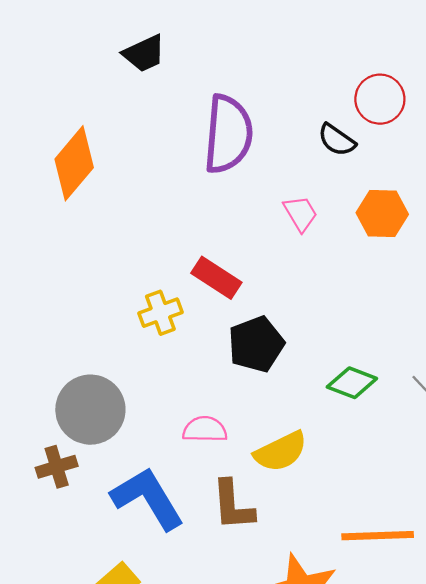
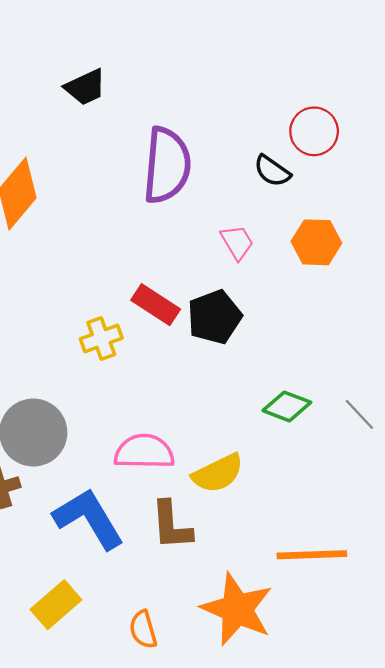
black pentagon: (256, 344) -> (214, 317), moved
pink semicircle: (205, 429) -> (144, 452), size x1.4

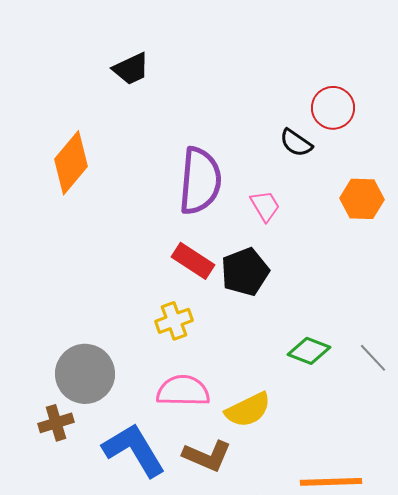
purple semicircle: (167, 165) -> (200, 181), moved
orange hexagon: (316, 242) -> (362, 199), moved
yellow cross: (101, 339) -> (174, 321), moved
brown L-shape: (171, 525) -> (207, 456), turned -63

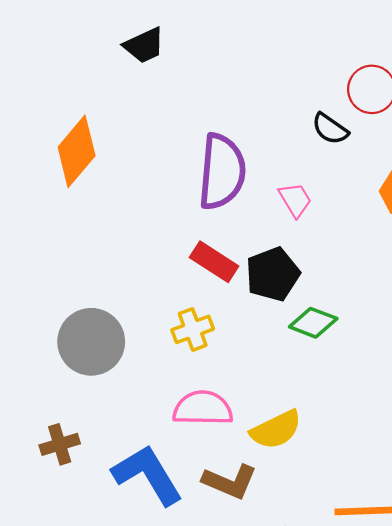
green diamond: (309, 351) -> (313, 323), moved
gray circle: (85, 374) -> (91, 342), moved

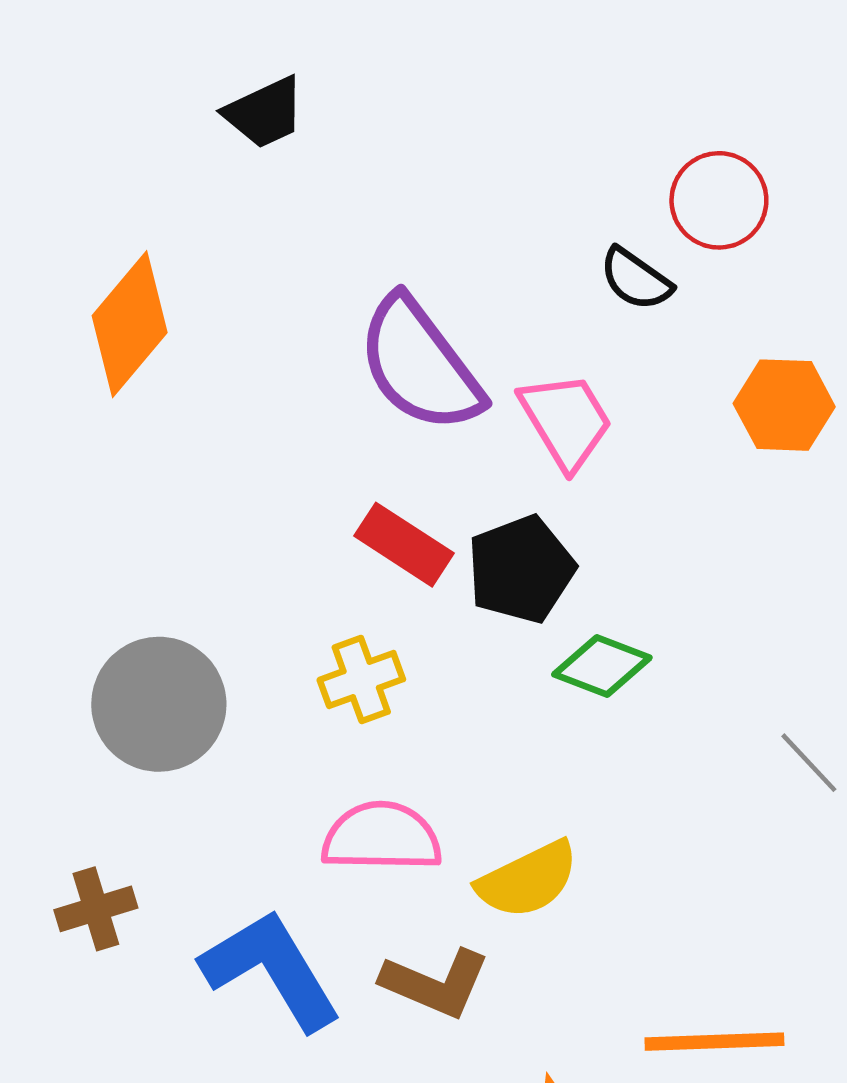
purple semicircle: (222, 172) -> (420, 365), turned 138
pink trapezoid: (295, 200) -> (566, 421), size x1.4

